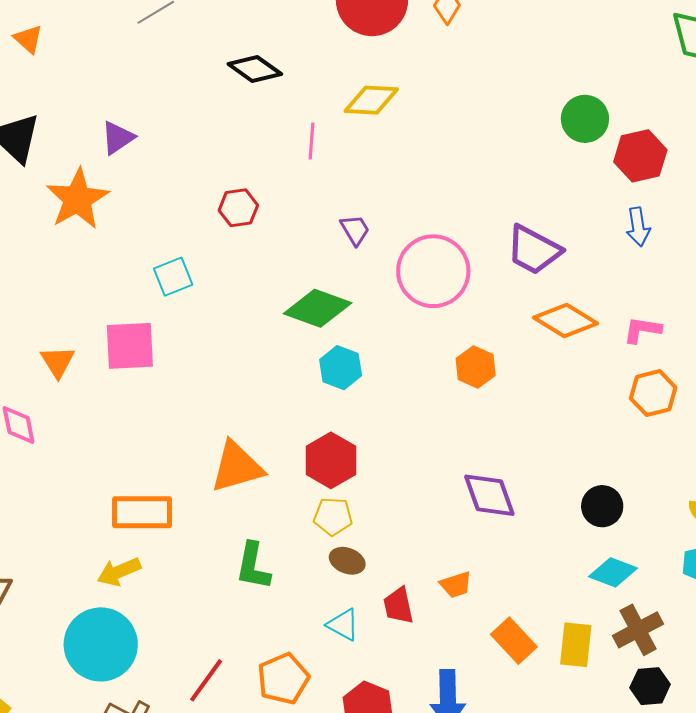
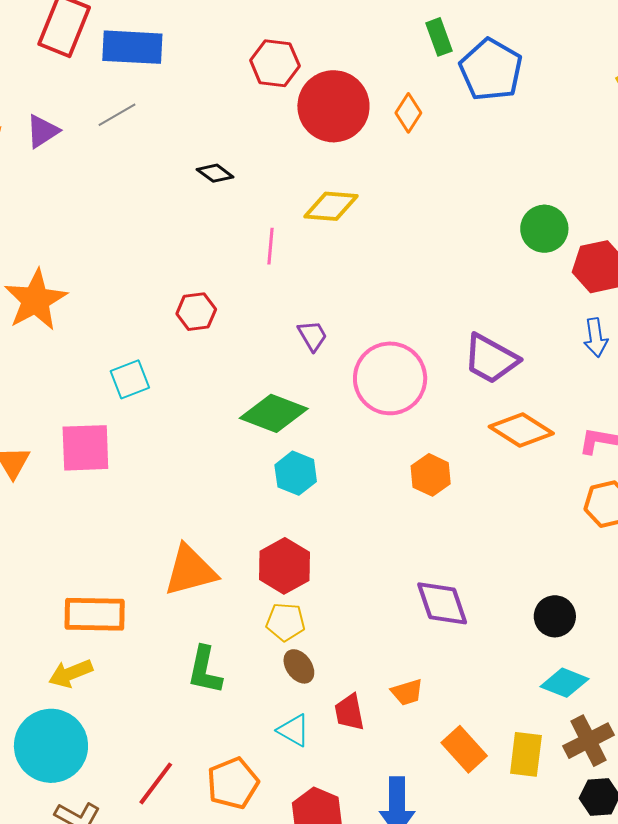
black diamond: (255, 69) -> (215, 173), size x0.7
purple triangle: (118, 138) -> (42, 131), moved
brown ellipse: (347, 561) -> (299, 666), turned 32

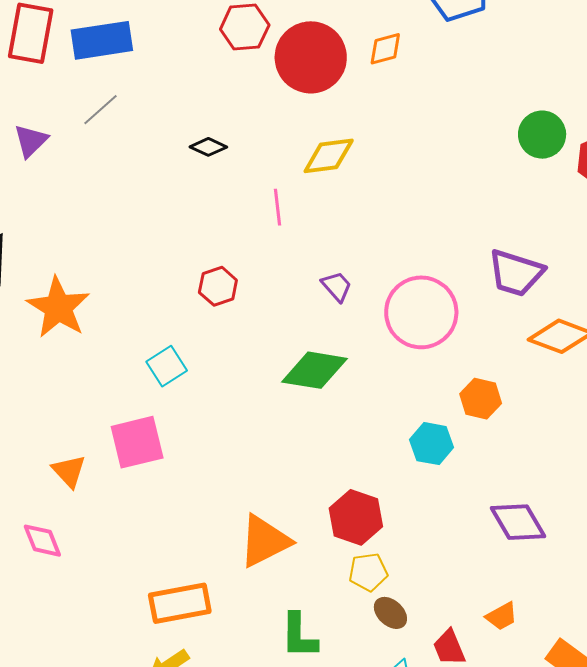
orange diamond: (408, 113) -> (385, 49), turned 54
cyan hexagon: (296, 473) -> (432, 444), moved

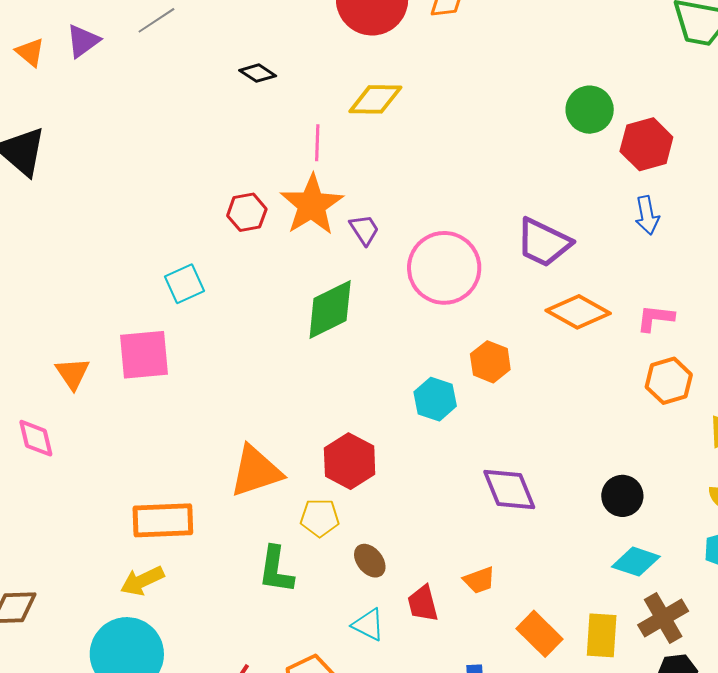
orange star: (58, 308) -> (312, 205), moved
green diamond: (314, 370) -> (330, 309), turned -44
yellow pentagon: (368, 572) -> (320, 518), moved

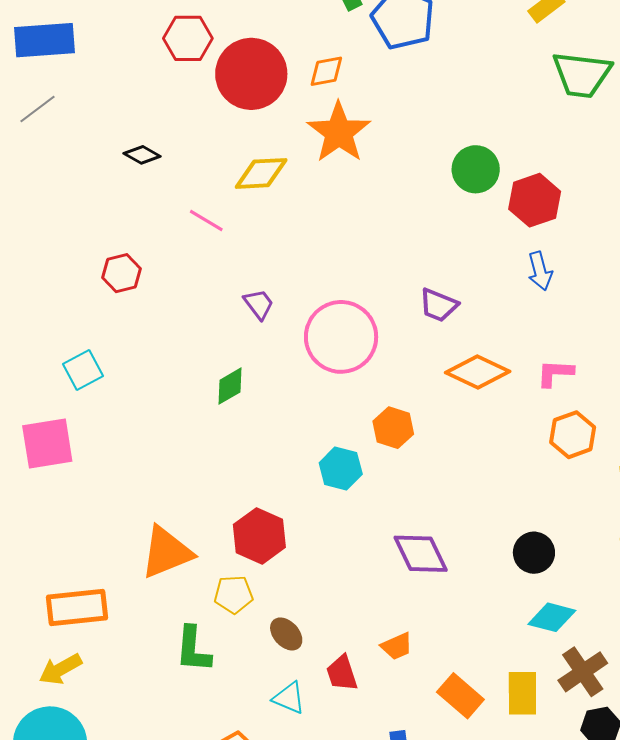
pink line: (317, 143) -> (206, 220), turned -57
orange star: (312, 205) -> (339, 132), moved
red hexagon: (247, 212) -> (121, 273), moved
purple trapezoid: (544, 243) -> (439, 305), size x0.7
green diamond: (330, 309) -> (230, 386), size x0.6

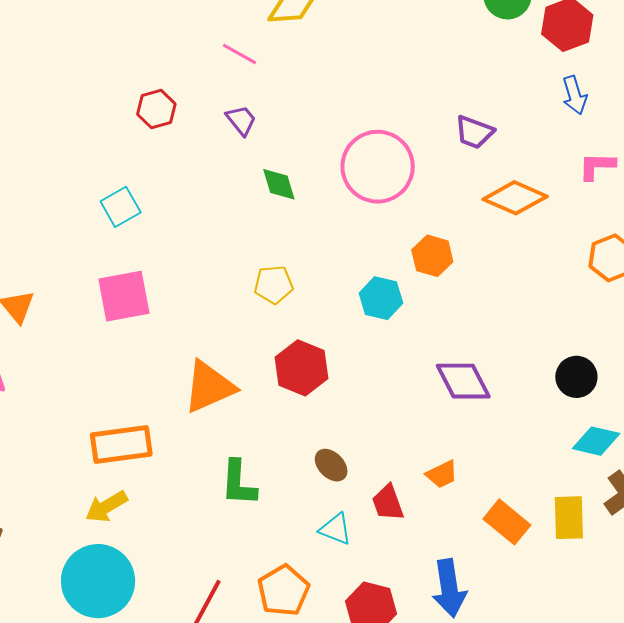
purple trapezoid: (259, 304) -> (241, 120), moved
pink L-shape: (555, 373) -> (597, 166), moved
green diamond: (230, 386) -> (279, 184), moved, turned -75
pink square: (47, 443) -> (124, 296), moved
yellow pentagon: (234, 595) -> (274, 285), moved

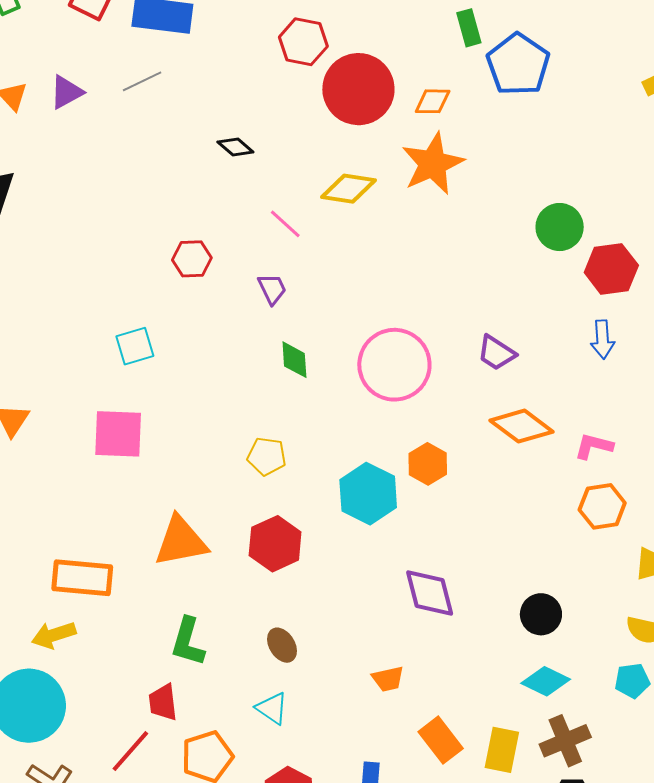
pink L-shape: (597, 166) -> (594, 446), moved
cyan hexagon: (381, 298) -> (368, 494), size x1.4
red trapezoid: (388, 503) -> (163, 702), moved

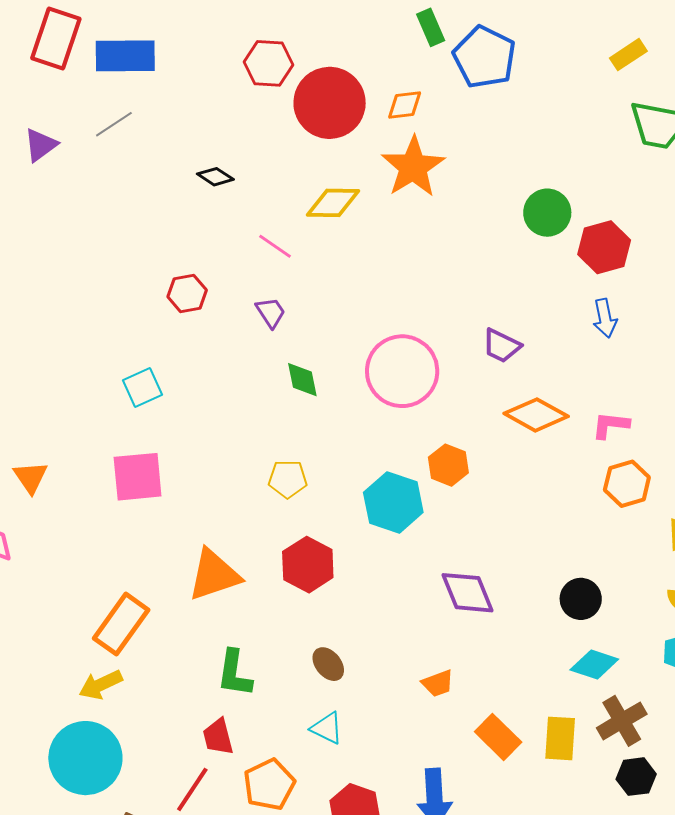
orange rectangle: (82, 578) -> (121, 624), turned -52

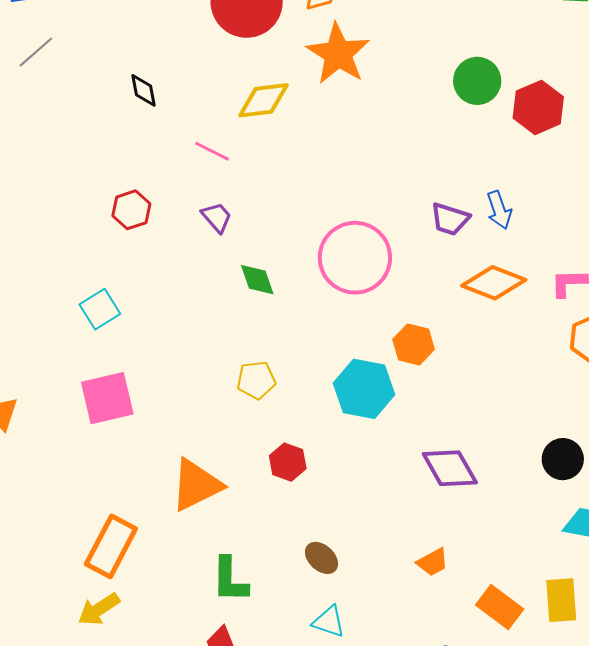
black diamond: (215, 177) -> (143, 90), turned 54
blue arrow: (605, 318) -> (499, 210), moved
red hexagon: (308, 565) -> (288, 462), size x0.7

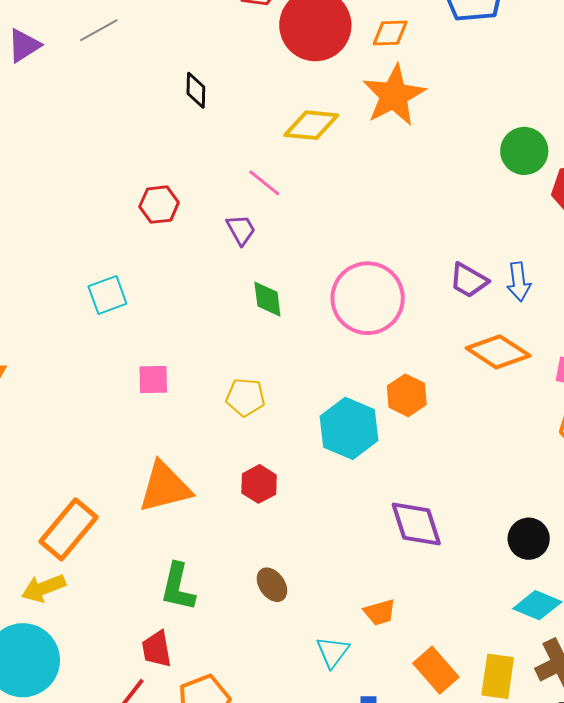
pink line: (212, 151) -> (264, 183), moved
pink square: (107, 398) -> (153, 379), moved, size x0.6
cyan triangle: (329, 622) -> (333, 652), moved, turned 36

